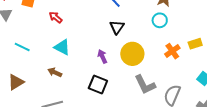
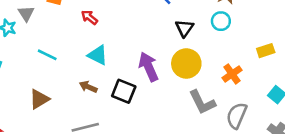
black triangle: (117, 27) -> (184, 28), moved
orange cross: (172, 51) -> (232, 74), moved
purple arrow: (102, 56) -> (148, 67), size x1.6
black square: (98, 85) -> (124, 91), moved

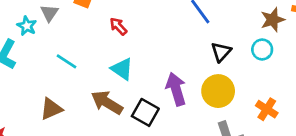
orange cross: (232, 74) -> (267, 109), turned -30
brown arrow: (88, 87) -> (107, 102), size x1.6

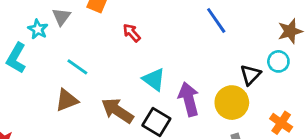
black triangle: (221, 52) -> (250, 75), moved
cyan triangle: (122, 69) -> (154, 80), moved
brown triangle: (51, 109) -> (67, 100), moved

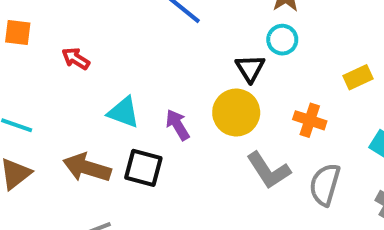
purple arrow: (189, 99) -> (178, 125), size x0.7

